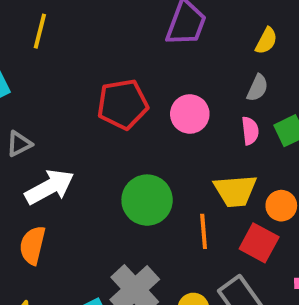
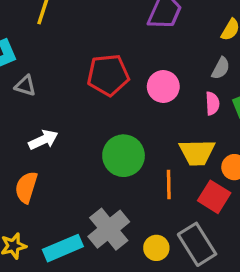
gray triangle: (19, 144) -> (25, 86), moved, turned 40
white arrow: (50, 187) -> (43, 140), size x0.7

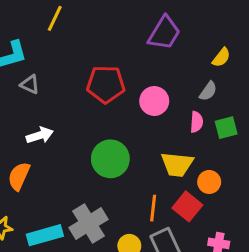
orange line: (169, 184) -> (153, 208), moved

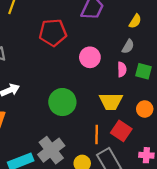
red pentagon: (106, 84) -> (53, 33), moved
green square: (226, 128) -> (144, 71), turned 35
orange circle: (209, 182) -> (145, 109), moved

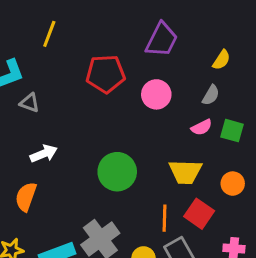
pink circle: (90, 57) -> (156, 94), moved
pink semicircle: (122, 69) -> (202, 127), turned 64

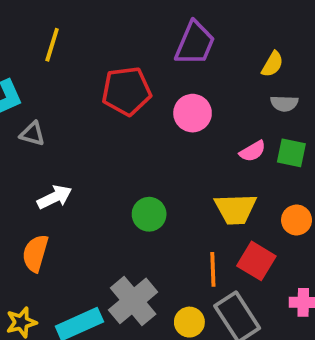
gray semicircle: (211, 95) -> (284, 103), moved, turned 65
green circle: (117, 172) -> (149, 214), size x0.7

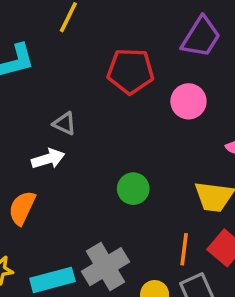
gray triangle: (32, 134) -> (64, 124), moved

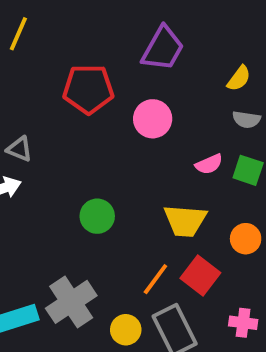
orange line: (184, 249) -> (155, 279), turned 32

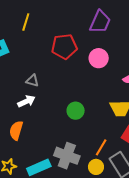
orange line: (155, 279) -> (101, 147), moved
gray cross: (71, 302) -> (67, 156), turned -30

